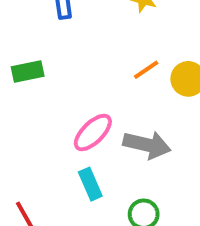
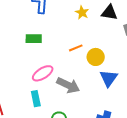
green rectangle: (28, 71) -> (34, 39), moved

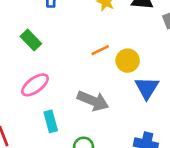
green rectangle: (34, 39) -> (31, 40), moved, turned 49
pink ellipse: (43, 73) -> (35, 85), moved

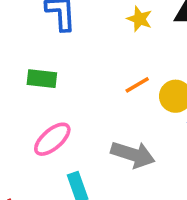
green rectangle: (31, 40) -> (42, 79), turned -35

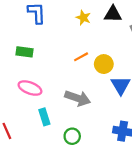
pink ellipse: (52, 139) -> (30, 88), turned 60

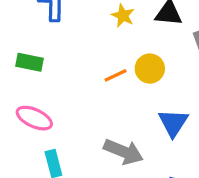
yellow circle: (104, 64) -> (150, 69), moved
gray arrow: (78, 98) -> (123, 152), moved

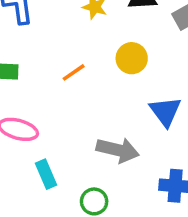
orange line: (116, 75) -> (74, 72), moved

